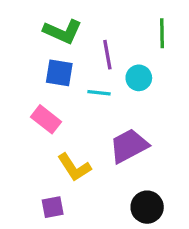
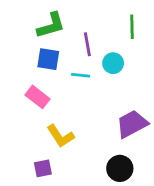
green L-shape: (63, 31) -> (51, 25), turned -40
purple trapezoid: (129, 146) -> (132, 124), moved

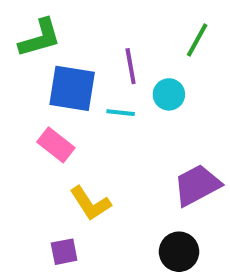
green L-shape: (51, 25) -> (40, 38), moved
green line: (132, 27) -> (197, 40), turned 30
blue square: (48, 59) -> (72, 88), size x1.4

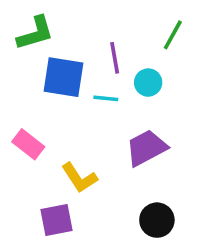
pink rectangle: (56, 145) -> (28, 144), moved
purple trapezoid: (197, 185) -> (146, 148), moved
purple square: (64, 252) -> (56, 220), size x1.4

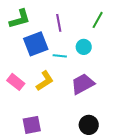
purple line: (115, 58) -> (59, 23), moved
blue square: (63, 77) -> (36, 44), turned -30
yellow L-shape: (79, 178) -> (45, 81), moved, turned -90

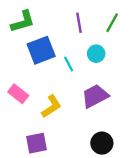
purple line: (59, 23) -> (79, 23), moved
cyan line: (60, 56) -> (69, 64), turned 56
yellow L-shape: (45, 81) -> (51, 106), moved

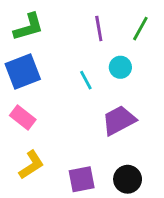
blue square: (41, 50) -> (23, 72), moved
yellow L-shape: (51, 106) -> (31, 165), moved
purple square: (37, 143) -> (82, 179), moved

